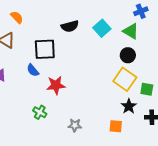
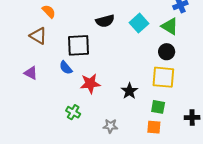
yellow square: (125, 79) -> (163, 77), turned -30
green square: (147, 89) -> (158, 107), moved
black star: (129, 106) -> (129, 91), moved

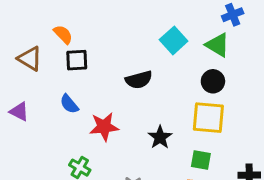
orange semicircle: (49, 11) -> (63, 34), moved
black semicircle: (105, 21) -> (139, 80), moved
black square: (79, 45) -> (77, 60), moved, size x0.7

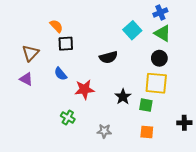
blue cross: (233, 15) -> (160, 12), moved
brown triangle: (30, 59) -> (30, 53), moved, turned 42
green square: (201, 160) -> (146, 105), moved

